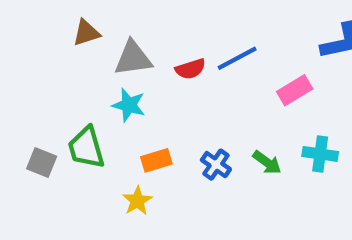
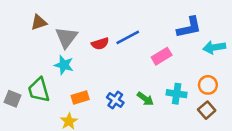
gray triangle: (133, 58) -> (66, 37), turned -45

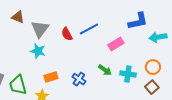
brown triangle: (39, 22) -> (18, 17), turned 40
red semicircle: (100, 44) -> (67, 34), turned 80
green trapezoid: (39, 90) -> (18, 85), moved
green arrow: (145, 99) -> (105, 70), moved

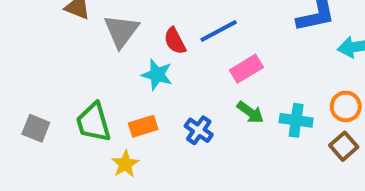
pink rectangle: (116, 44) -> (246, 69), moved
cyan star: (38, 51) -> (157, 75), moved
green trapezoid: (18, 85) -> (93, 122), moved

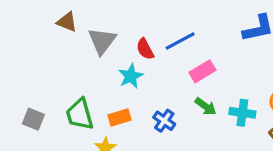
cyan star: (157, 75) -> (131, 76), turned 30

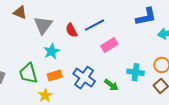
cyan star: (131, 76) -> (51, 51), moved
green arrow: (206, 106) -> (111, 85), moved
blue cross: (164, 121) -> (84, 78), size x1.5

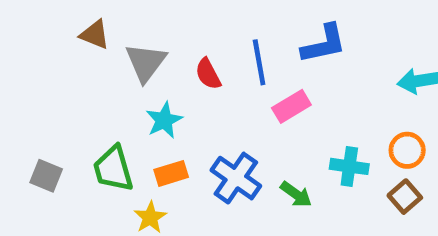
blue L-shape: (146, 17) -> (324, 44), moved
blue line: (95, 25) -> (259, 62), turned -72

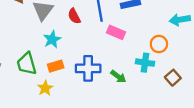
pink rectangle: (291, 106) -> (116, 32), turned 54
orange circle: (407, 150) -> (159, 44), moved
blue cross: (236, 178) -> (88, 68), turned -35

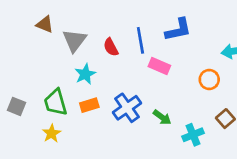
cyan cross: (145, 63) -> (193, 135), moved, turned -30
blue cross: (88, 68) -> (127, 108), turned -35
yellow star: (45, 88) -> (52, 133), moved

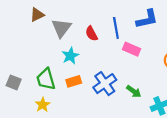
brown triangle: (45, 24) -> (37, 15), turned -48

